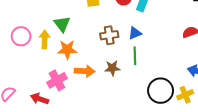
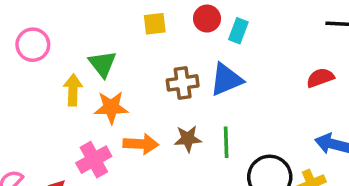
blue triangle: (135, 33) -> (226, 80), size x1.5
pink circle: (21, 36) -> (33, 45), moved
green line: (135, 56) -> (226, 142), moved

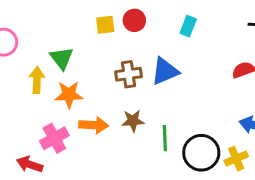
red circle: (207, 19) -> (134, 20), moved
cyan rectangle: (238, 31) -> (188, 26), moved
green line: (226, 142) -> (165, 138), moved

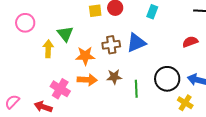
orange star: (69, 95) -> (85, 56), moved
pink cross: (54, 138) -> (60, 89), turned -30
black circle: (201, 153) -> (167, 79), moved
yellow cross: (236, 159) -> (185, 103), turned -35

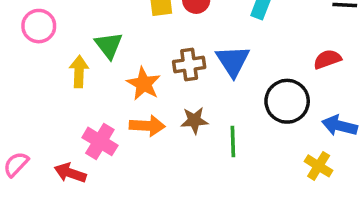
blue triangle: (136, 43) -> (233, 61), turned -40
orange star: (85, 56) -> (144, 84), turned 30
black circle: (167, 79) -> (287, 101), moved

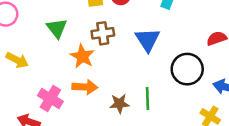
brown cross: (189, 65) -> (103, 33), moved
yellow arrow: (79, 72) -> (17, 60), moved, turned 115
brown star: (194, 120) -> (119, 104), moved

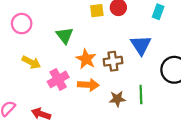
brown cross: (103, 33) -> (113, 61), moved
pink cross: (50, 98) -> (58, 79), moved, turned 30

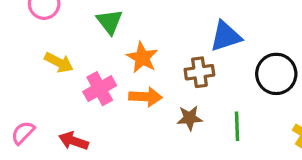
blue triangle: (141, 45) -> (226, 36), turned 45
brown cross: (113, 61) -> (199, 72), moved
green line: (141, 95) -> (237, 126), moved

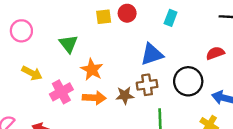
brown cross: (199, 72) -> (147, 85), moved
brown star: (190, 118) -> (125, 95), moved

